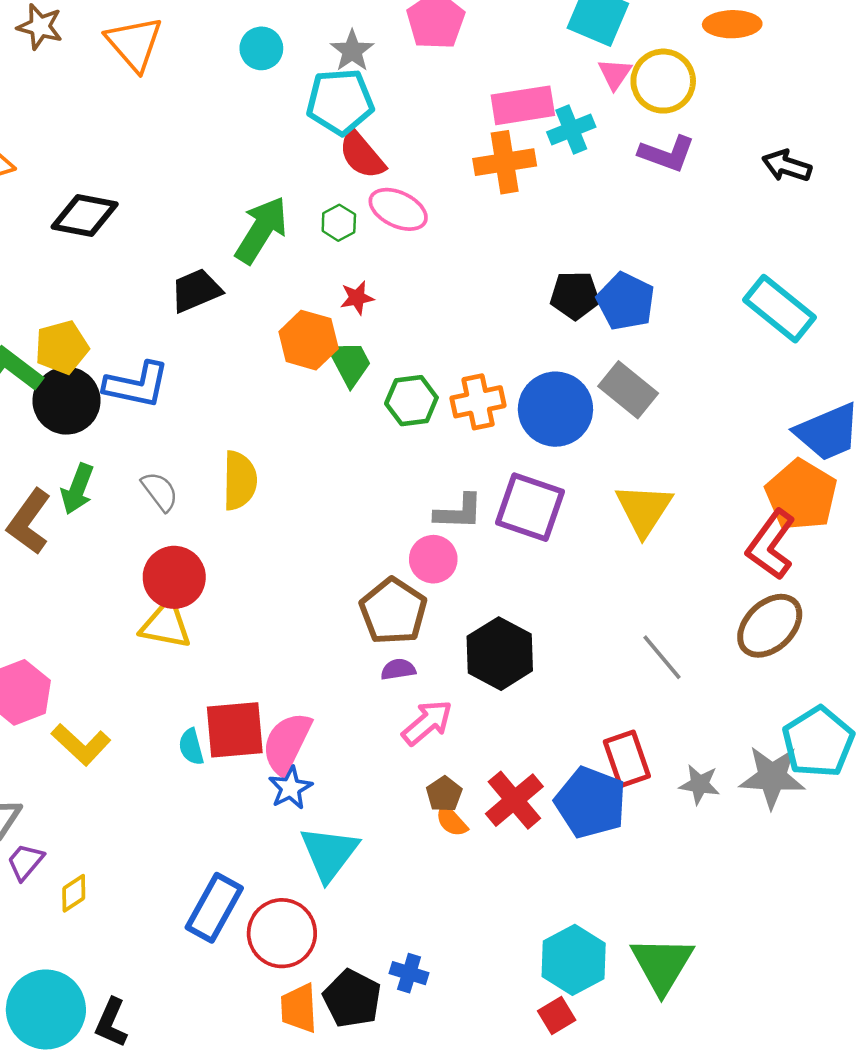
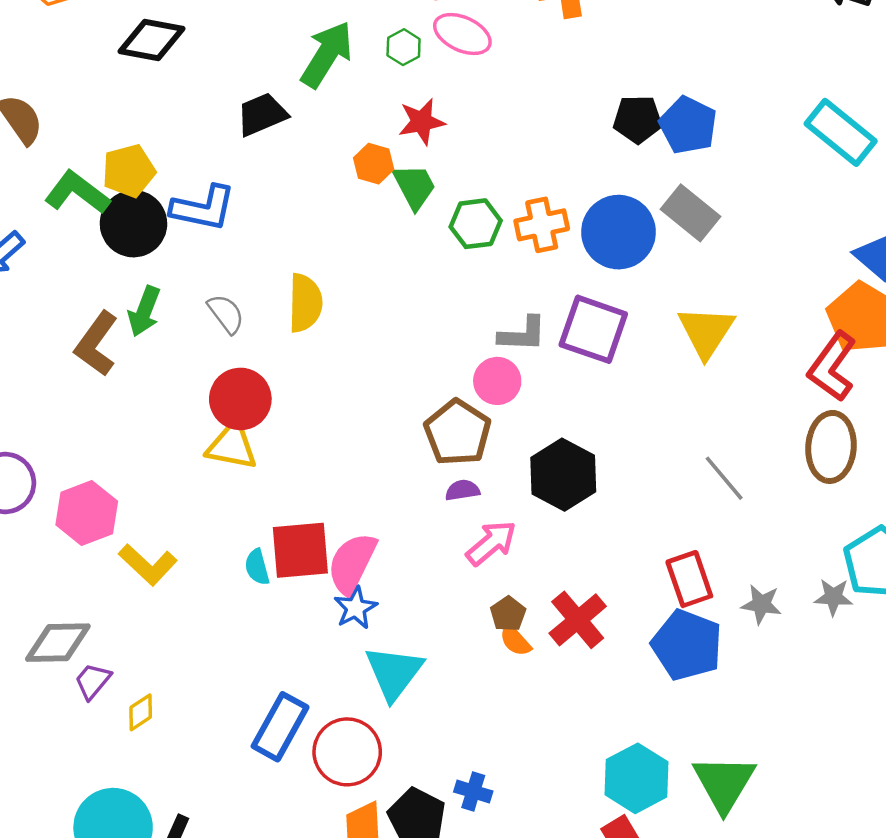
red star: (357, 298) -> (422, 122), size x1.4
orange hexagon: (309, 340) -> (374, 164), size x0.7
brown ellipse: (770, 626) -> (831, 447), turned -42
gray star: (772, 777) -> (833, 597), size x0.6
blue pentagon: (591, 802) -> (687, 645), moved

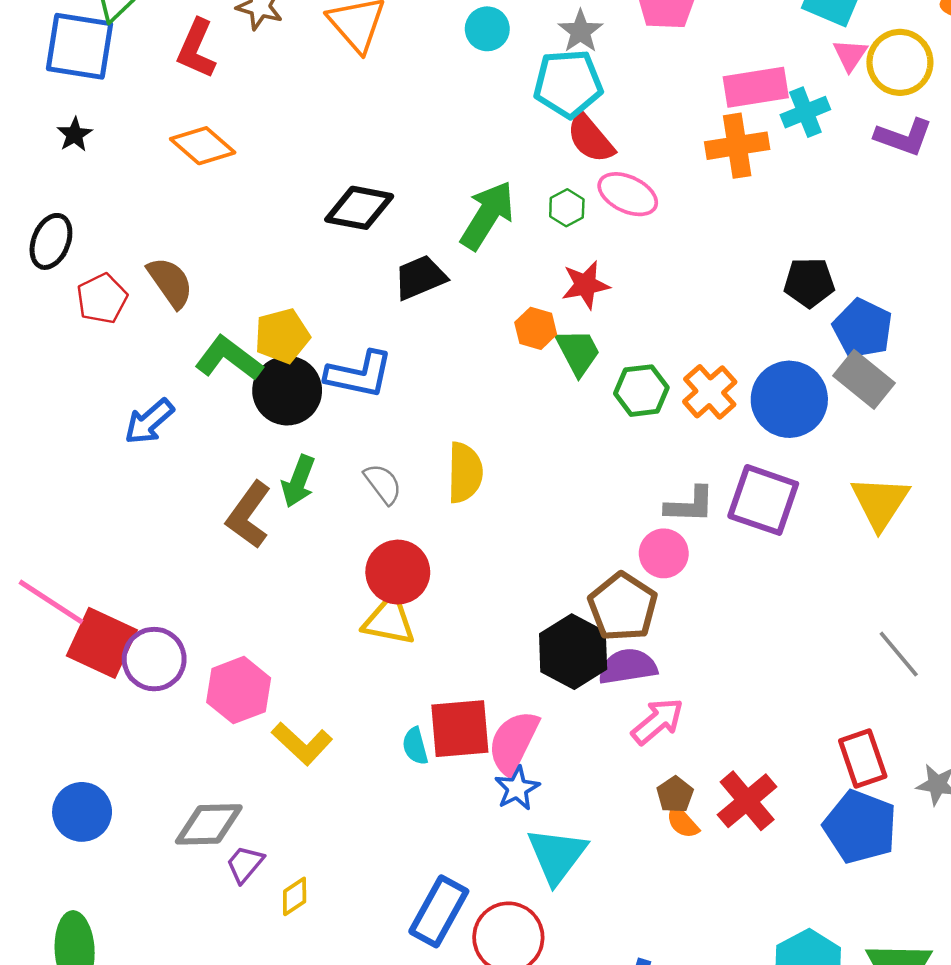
black diamond: (151, 40) -> (359, 208), moved
blue pentagon: (688, 125) -> (863, 328), moved
orange cross: (542, 225) -> (710, 392), turned -30
black hexagon: (563, 475) -> (573, 652), moved
purple semicircle: (462, 490) -> (628, 667), size x1.6

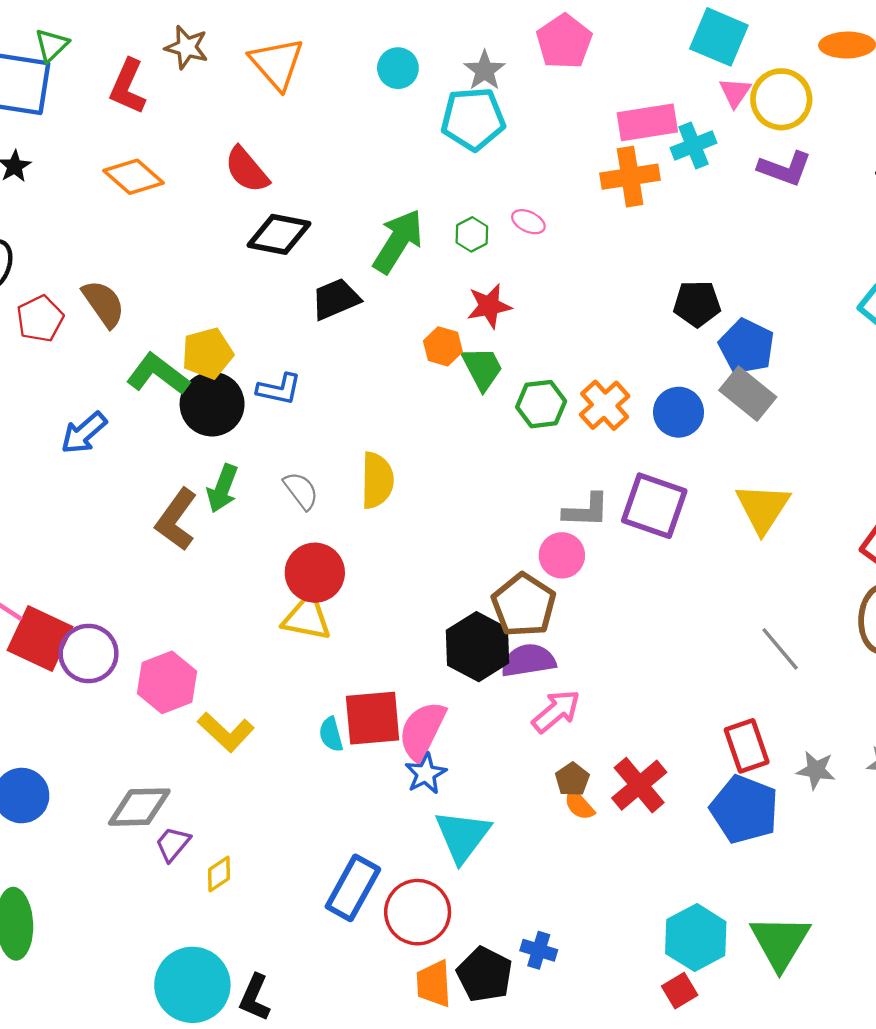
red semicircle: (590, 138) -> (247, 170), moved
pink ellipse: (628, 194) -> (528, 222), size x0.6
blue L-shape: (359, 374) -> (279, 389), size x0.7
blue circle: (789, 399) -> (679, 412), size x0.7

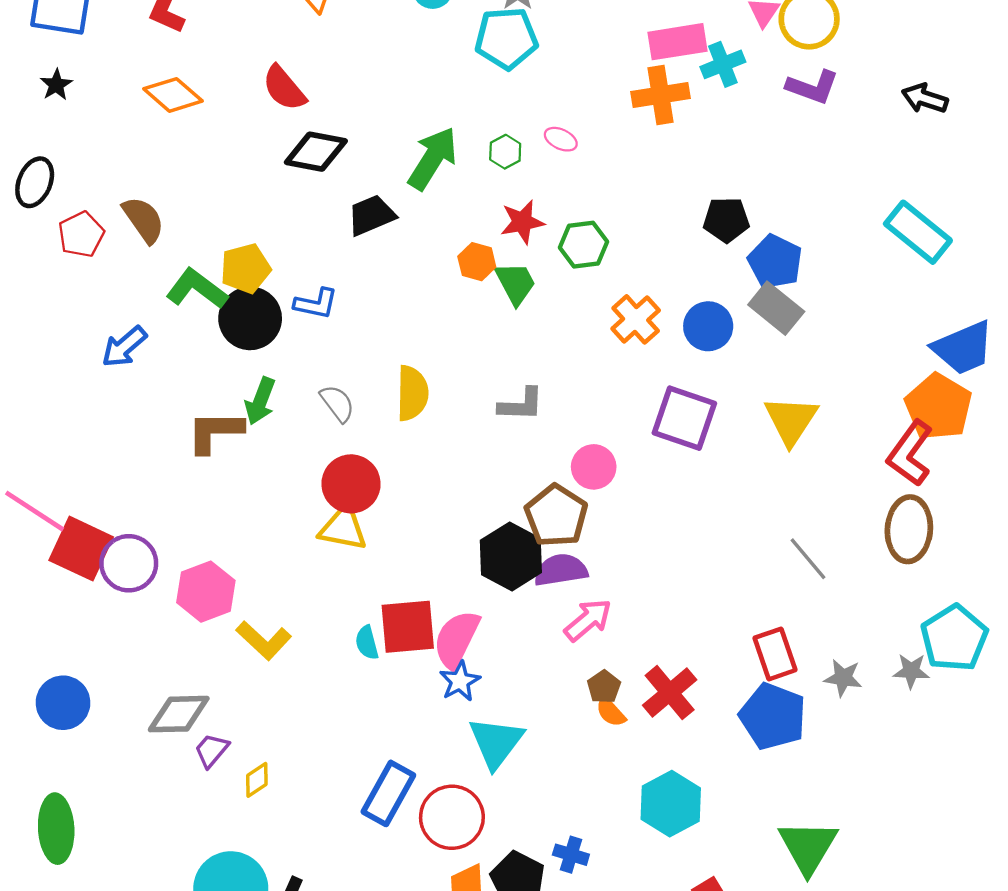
green hexagon: (541, 404) -> (583, 245), moved
gray L-shape: (586, 510) -> (521, 405), moved
brown L-shape: (176, 520) -> (215, 432), turned 54
cyan hexagon: (696, 938) -> (671, 804), moved

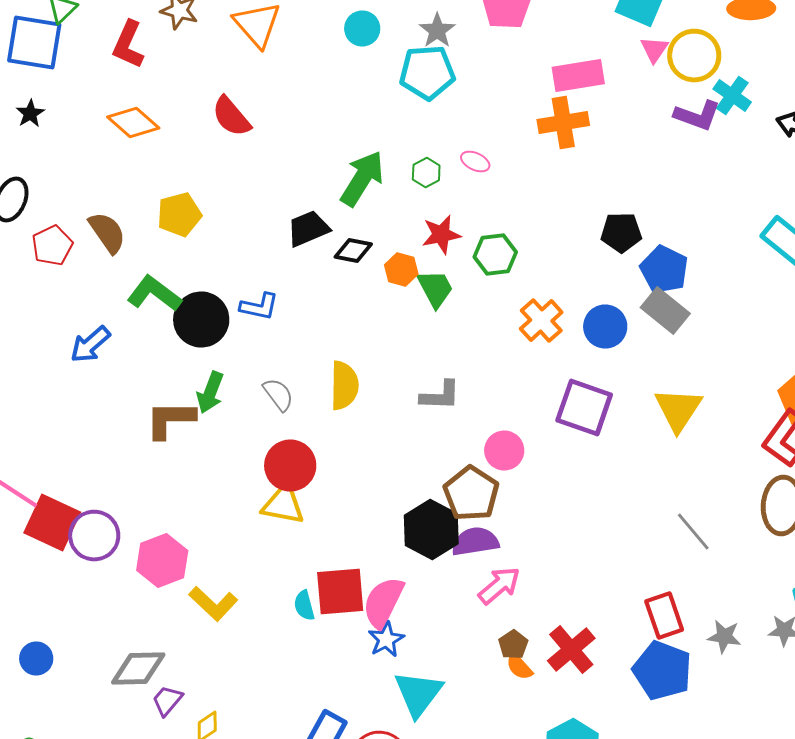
cyan cross: (723, 64) -> (732, 96), moved, turned -33
black diamond: (316, 152) -> (353, 250), moved, size x0.7
yellow pentagon: (246, 268) -> (179, 214), moved
blue circle: (63, 703) -> (36, 658), size x0.7

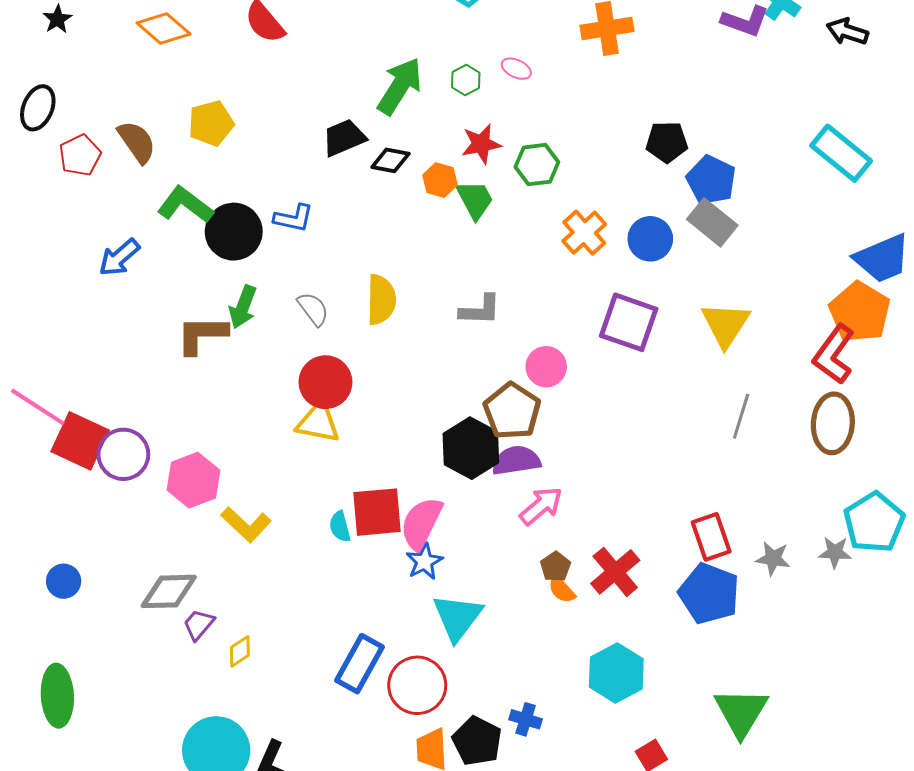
gray line: (693, 532) -> (741, 416), moved, turned 57

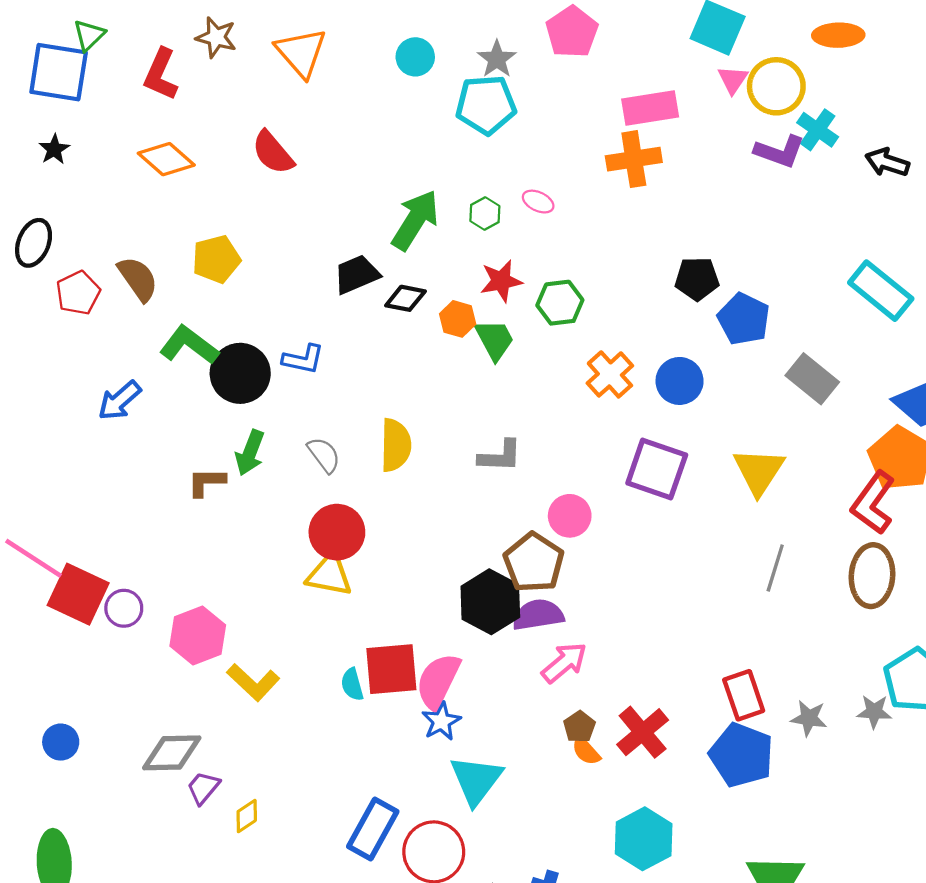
gray rectangle: (712, 222) -> (812, 379), moved
brown L-shape: (202, 335) -> (206, 482), size x0.7
purple circle: (123, 454) -> (124, 608), size x0.7

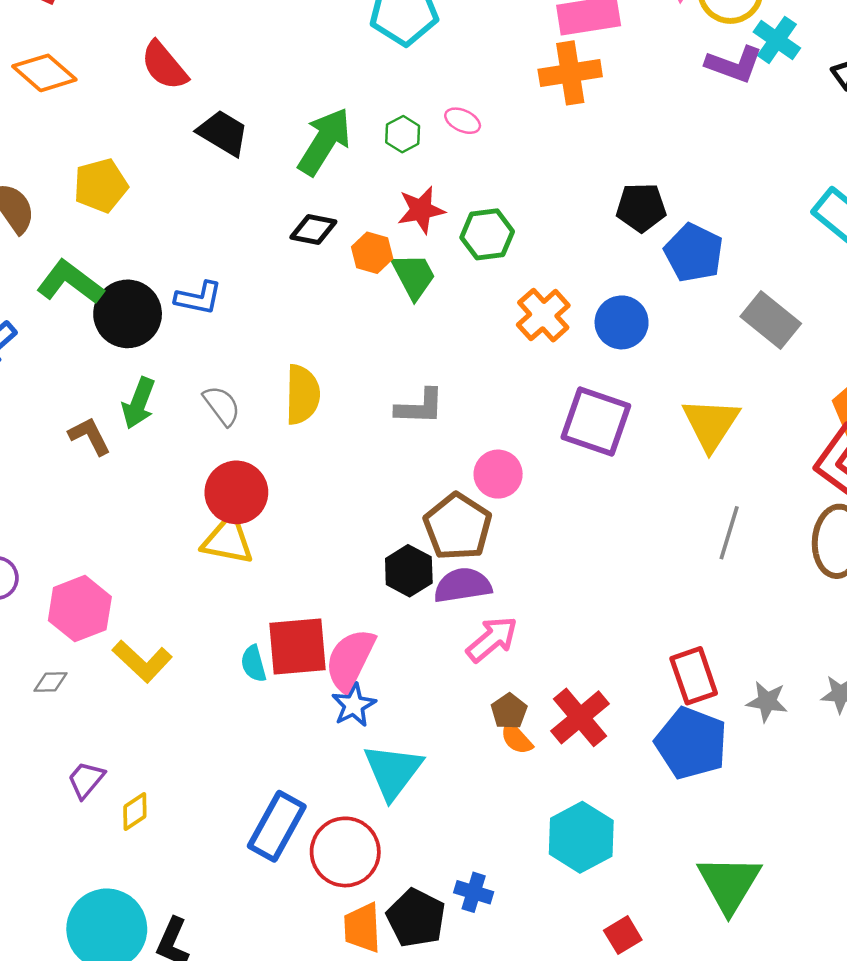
black trapezoid: (357, 274) -> (223, 133), moved, turned 54
brown L-shape: (206, 482) -> (90, 436), turned 63
black hexagon: (490, 602) -> (409, 571), size x0.7
gray diamond: (172, 753) -> (51, 682), moved, size x0.5

